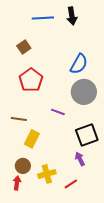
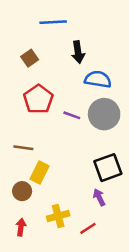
black arrow: (72, 16) -> (78, 52), moved
blue semicircle: (79, 64) -> (98, 79), turned -110
purple line: (58, 112) -> (72, 115), moved
brown circle: (23, 166) -> (22, 191), moved

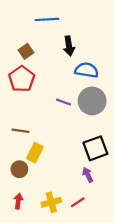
red pentagon: (38, 99) -> (22, 79), moved
yellow cross: (58, 216) -> (51, 202), moved

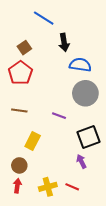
blue line: (47, 19) -> (44, 18), turned 35
purple line: (63, 102) -> (59, 116), moved
brown line: (21, 131) -> (19, 111), moved
brown circle: (19, 169) -> (19, 165), moved
red line: (78, 202) -> (72, 187), turned 56

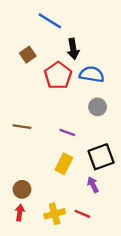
red pentagon: (20, 73) -> (58, 76), moved
gray circle: (85, 93) -> (98, 107), size x0.6
yellow rectangle: (33, 141) -> (64, 164), moved

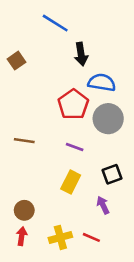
brown square: (28, 55) -> (16, 61), moved
red pentagon: (58, 76) -> (73, 104), moved
gray circle: (98, 107) -> (108, 119), size x1.5
black square: (101, 157) -> (112, 174), size x0.7

